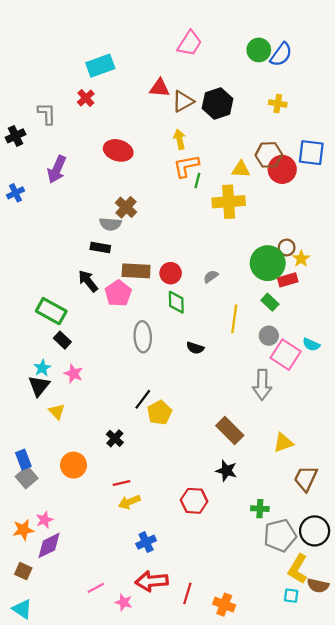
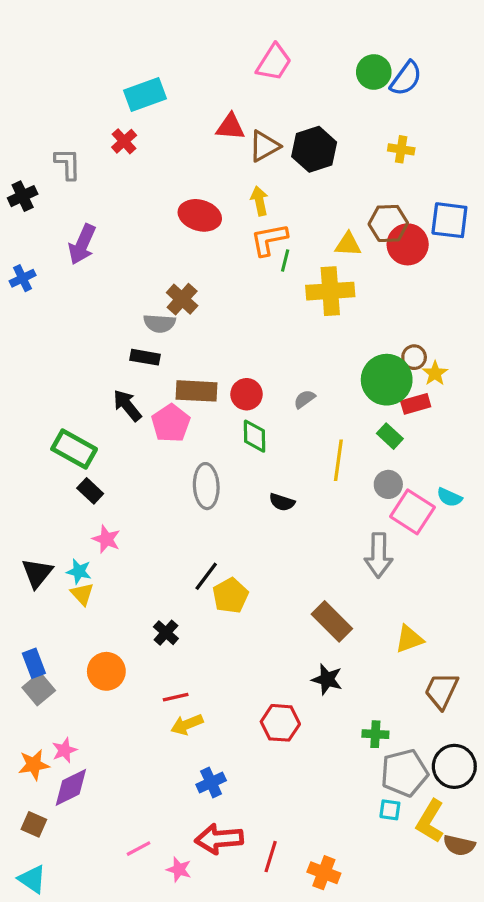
red ellipse: (118, 150) -> (200, 215), moved
cyan star: (42, 368) -> (79, 571), moved, turned -30
black triangle: (39, 386) -> (37, 573), moved
cyan square: (291, 596) -> (390, 810), moved

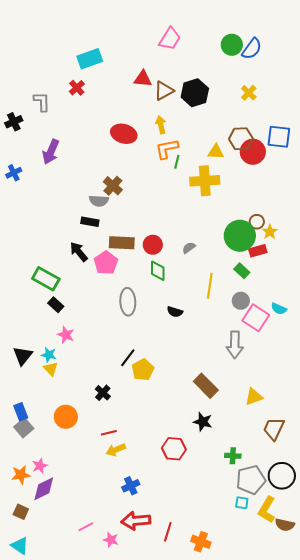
yellow cross: (401, 149) -> (249, 93), turned 35

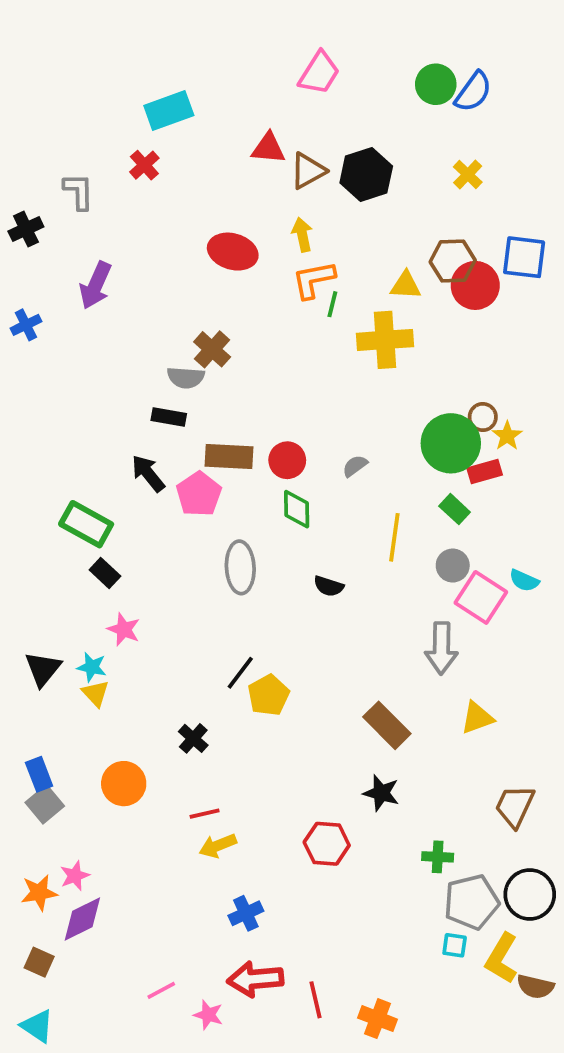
yellow triangle: (254, 397) -> (477, 718), moved
red line: (168, 532) -> (315, 1000), turned -30

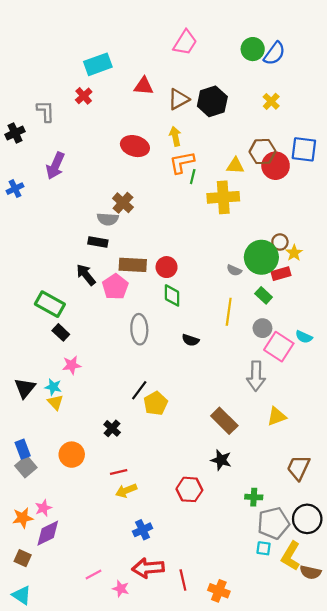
red triangle: (268, 148) -> (144, 86), moved
gray semicircle: (355, 466) -> (234, 270), moved, turned -120
pink star: (124, 629) -> (72, 365), turned -30

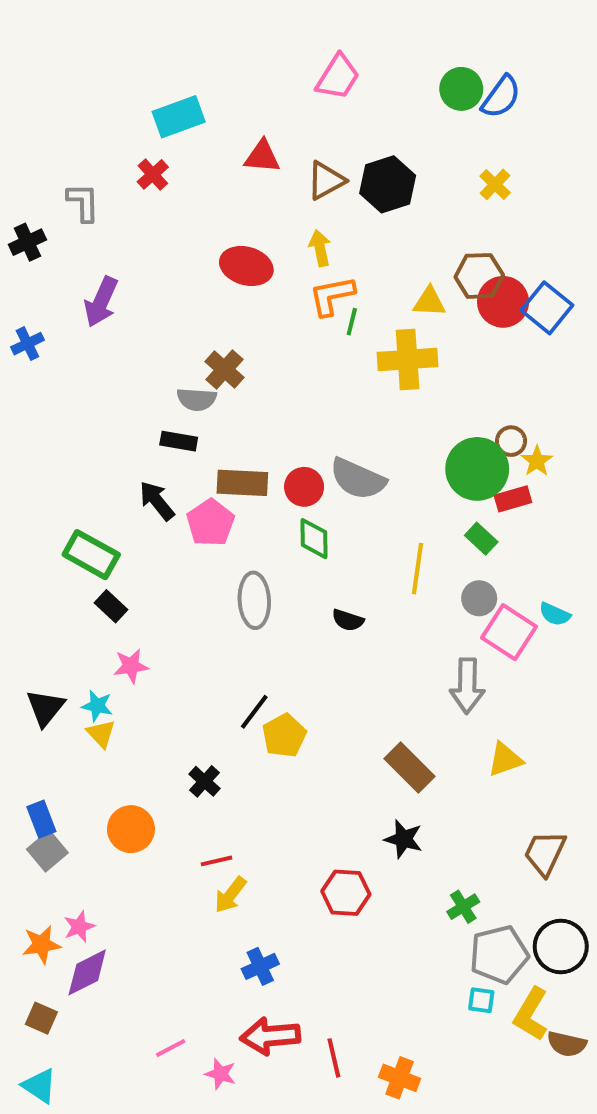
blue square: (304, 149) -> (547, 308), moved, turned 32
gray semicircle: (234, 270) -> (358, 479), moved, size x2.0
yellow arrow: (126, 491) -> (230, 895), turned -30
green cross: (254, 497) -> (463, 907), turned -35

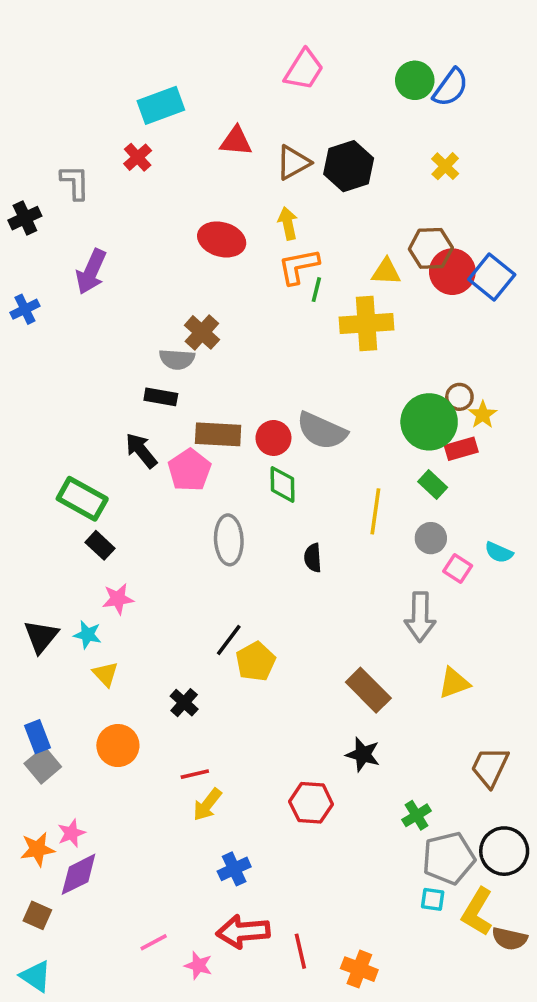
black semicircle: (348, 620) -> (313, 558), turned 68
pink square: (509, 632) -> (458, 569), size x0.6
yellow triangle: (101, 734) -> (105, 674), moved

